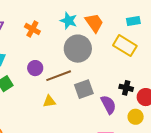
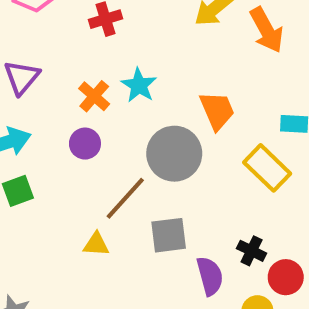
cyan star: (69, 21) -> (139, 85), moved
purple circle: (35, 68) -> (85, 144), moved
brown line: (59, 76) -> (125, 198), turned -40

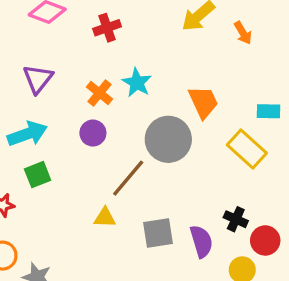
orange arrow: (267, 30) -> (243, 33), size x0.6
gray square: (169, 235) -> (158, 233), moved

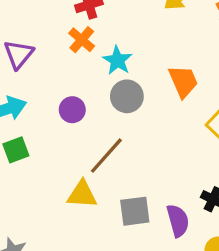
orange cross: (99, 93) -> (82, 40), moved
gray circle: (168, 139) -> (127, 96), moved, size x0.7
yellow triangle: (105, 218) -> (82, 194), size x1.4

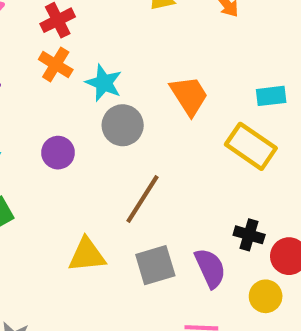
brown line: (106, 156) -> (142, 199), moved

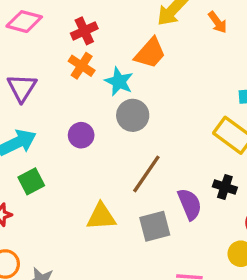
orange trapezoid: (189, 96) -> (150, 53), moved, turned 72
black cross: (249, 235) -> (225, 187), moved
purple semicircle: (210, 268) -> (190, 204), moved

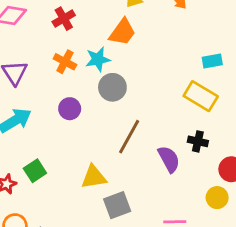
orange cross: (82, 66) -> (65, 62), moved
cyan star: (119, 82) -> (98, 59), turned -30
green square: (31, 181) -> (35, 171), moved
gray square: (155, 226) -> (117, 205), moved

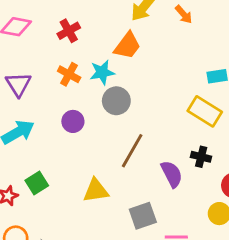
gray square: (117, 205) -> (143, 216), moved

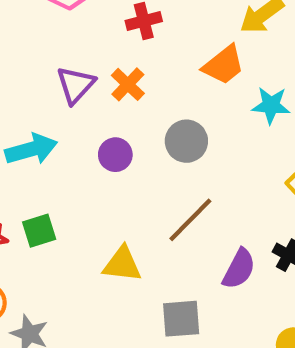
cyan star: (102, 72) -> (271, 105), moved
purple triangle: (18, 84) -> (76, 85), moved
purple semicircle: (172, 174) -> (239, 269), turned 40

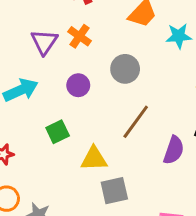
green square: (39, 231) -> (58, 132), moved
gray square: (181, 319) -> (114, 191), moved

